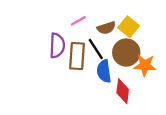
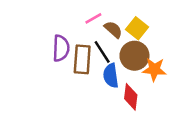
pink line: (78, 21) -> (93, 18), moved
brown semicircle: (106, 28) -> (113, 30), turned -120

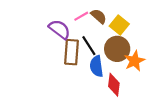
brown semicircle: (113, 30) -> (99, 16), moved
purple semicircle: (61, 48) -> (60, 29), moved, turned -55
orange star: (154, 69) -> (135, 61), turned -30

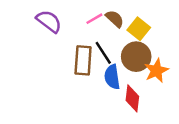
purple semicircle: (60, 29) -> (49, 21), moved

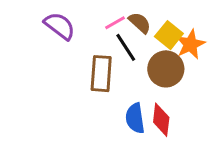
black line: (103, 53) -> (126, 47), moved
orange star: (156, 71) -> (190, 44), moved
blue semicircle: (112, 77) -> (135, 118), moved

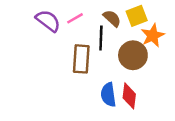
pink line: (115, 23) -> (75, 18), moved
yellow square: (169, 35) -> (137, 16), moved, turned 30
black line: (126, 47) -> (101, 38), turned 35

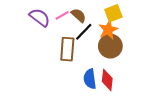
brown semicircle: (112, 18) -> (79, 15), moved
orange star: (153, 36) -> (108, 30), moved
black line: (101, 38) -> (84, 32), turned 42

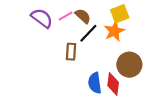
brown circle: (110, 46) -> (129, 65), moved
brown rectangle: (67, 49) -> (71, 52), size x0.7

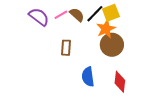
black line: (88, 33) -> (95, 14), moved
brown circle: (129, 65) -> (112, 45), moved
red diamond: (113, 84) -> (120, 82), moved

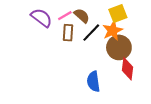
black line: (95, 14) -> (91, 33), moved
brown rectangle: (66, 48) -> (68, 33), moved
red diamond: (120, 82) -> (127, 69), moved

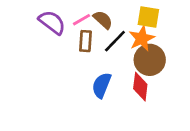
yellow square: (118, 13) -> (148, 17), turned 30
red diamond: (127, 69) -> (140, 87), moved
blue semicircle: (93, 81) -> (102, 85), moved, turned 30

